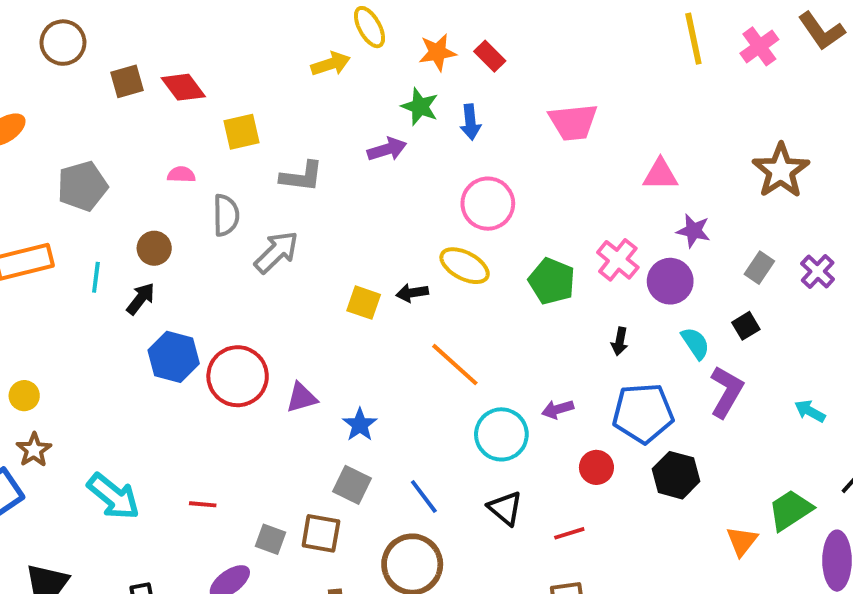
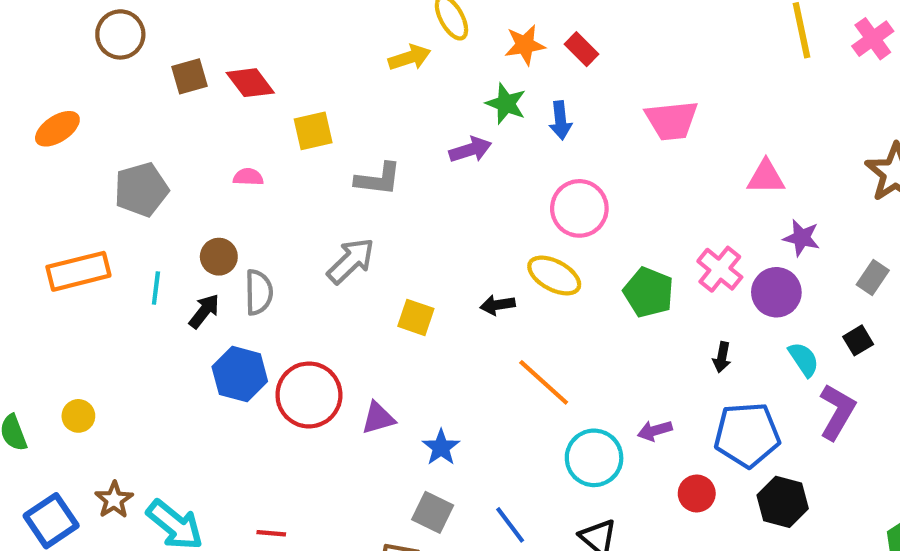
gray semicircle: (226, 215) -> (259, 292), moved
yellow square: (364, 303) -> (416, 317), moved
brown star: (34, 450) -> (114, 500), moved

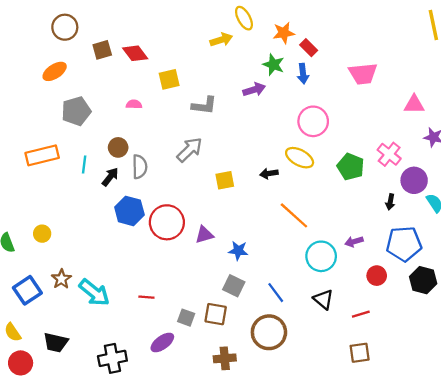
red rectangle: (581, 49) -> (309, 48), moved
orange ellipse: (57, 129) -> (55, 71), moved
purple circle: (776, 292) -> (414, 180), moved
yellow square: (416, 317) -> (225, 180), turned -30
blue star: (441, 447) -> (238, 251), turned -30

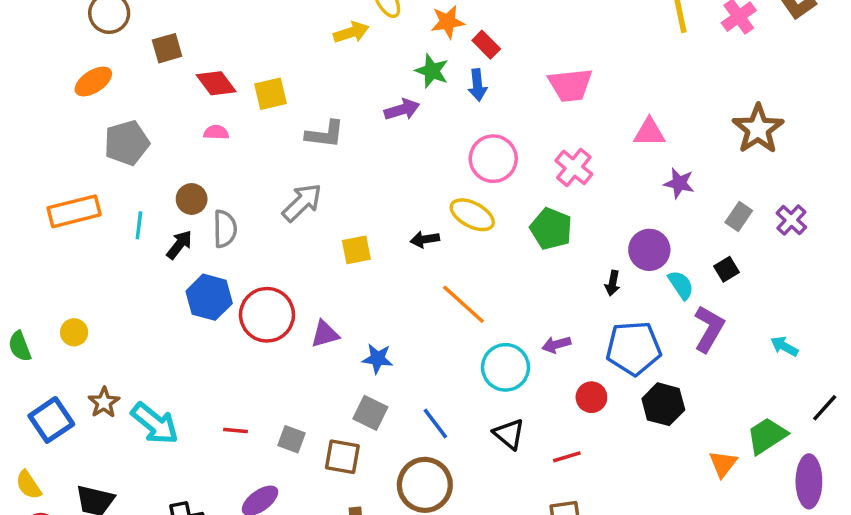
red diamond: (135, 53) -> (216, 83), moved
pink cross: (389, 154) -> (574, 167), moved
gray square: (186, 318) -> (292, 439), moved

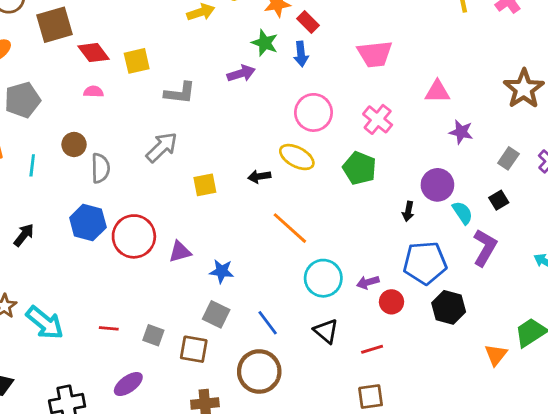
brown square: (167, 48) -> (55, 25), size x1.5
black arrow: (179, 245) -> (24, 235), moved
purple arrow: (556, 345) -> (368, 282), moved

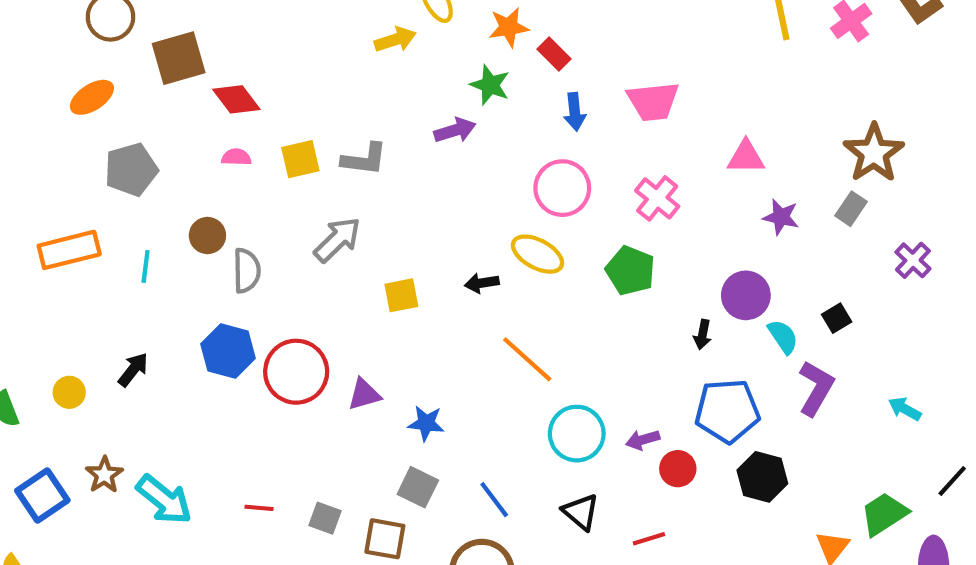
blue arrow: (301, 54) -> (575, 112), moved
yellow square: (137, 61) -> (300, 159), moved
gray rectangle: (508, 158) -> (851, 209), moved

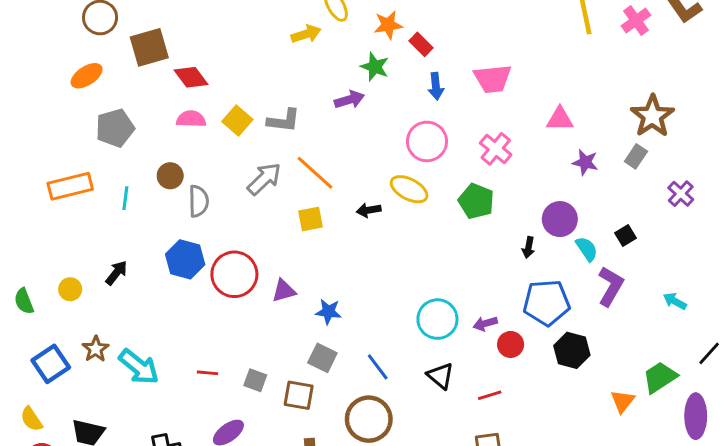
pink semicircle: (236, 157) -> (191, 119), size x1.4
yellow square: (300, 159) -> (237, 121), turned -36
orange line: (527, 359) -> (315, 173), moved

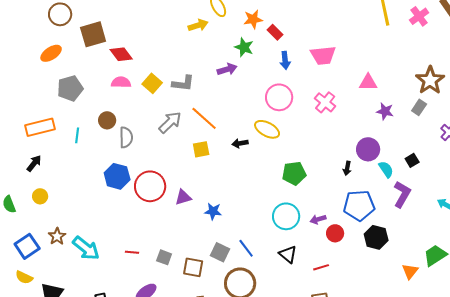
green pentagon: (476, 201) -> (294, 173), moved, turned -30
black arrow: (116, 273) -> (34, 163), moved
gray square: (322, 358) -> (220, 252), moved
yellow semicircle: (31, 419) -> (24, 277), moved, turned -30

